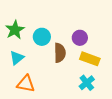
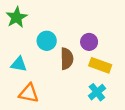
green star: (15, 30) -> (17, 17), moved
cyan triangle: (17, 58) -> (19, 64), turned 49

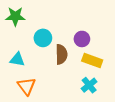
green star: (17, 17) -> (15, 16), turned 30
orange triangle: (29, 93) -> (27, 86), turned 42

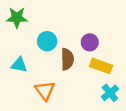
cyan cross: (89, 85) -> (110, 93), moved
orange triangle: (27, 86) -> (45, 91), moved

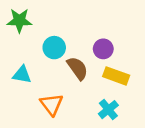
brown semicircle: (67, 59) -> (77, 68), turned -35
cyan cross: (110, 93) -> (108, 110), moved

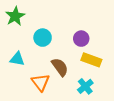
green star: (19, 20) -> (15, 16), turned -30
brown semicircle: (77, 68) -> (60, 67), moved

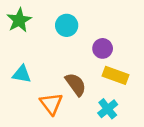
cyan circle: (43, 38) -> (67, 25), moved

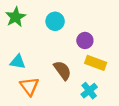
orange triangle: (51, 104) -> (29, 86), moved

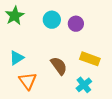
purple circle: (85, 40) -> (76, 24), moved
cyan triangle: (18, 62) -> (17, 58), turned -42

